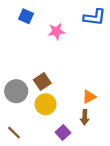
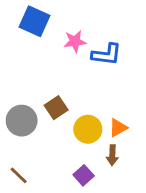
blue square: (26, 16) -> (35, 21), size x1.5
blue L-shape: (94, 17) -> (107, 54), moved
yellow circle: (46, 104) -> (88, 129), moved

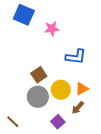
blue L-shape: (107, 54) -> (76, 57), moved
gray circle: (22, 121) -> (38, 97), moved
brown arrow: (112, 155) -> (78, 108), turned 40

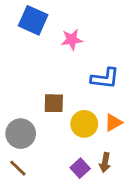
brown square: (39, 75) -> (54, 103), turned 35
gray circle: (38, 97) -> (21, 134), moved
brown arrow: (78, 108) -> (105, 163), moved, turned -32

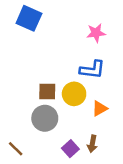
pink star: (72, 40) -> (96, 33), moved
yellow circle: (84, 124) -> (74, 94), moved
gray circle: (21, 134) -> (45, 118), moved

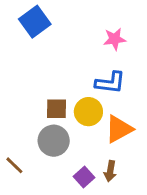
blue square: (29, 18) -> (35, 22), turned 30
orange triangle: (100, 108) -> (119, 129), size x1.5
brown line: (16, 149) -> (14, 165), moved

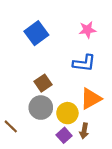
blue square: (35, 22) -> (36, 33), moved
brown square: (57, 109) -> (43, 83), turned -35
yellow circle: (88, 112) -> (67, 113), moved

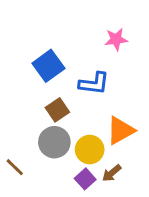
blue square: (36, 33) -> (48, 66), moved
blue L-shape: (84, 63) -> (94, 83), moved
brown arrow: (84, 131) -> (112, 173), turned 40

